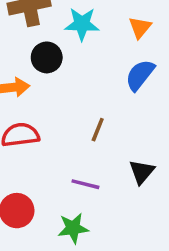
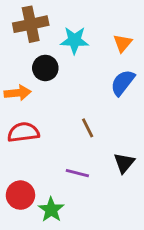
brown line: (98, 130) -> (88, 128), turned -48
green star: (73, 228) -> (51, 210), moved, turned -30

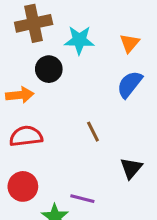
purple line: (77, 173) -> (82, 199), moved
red circle: (20, 195) -> (23, 186), moved

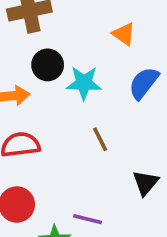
cyan star: (79, 40) -> (84, 83), moved
orange triangle: (130, 43) -> (124, 34), moved, turned -35

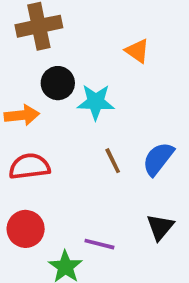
blue semicircle: (144, 83) -> (158, 159), moved
black triangle: (146, 183) -> (160, 227), moved

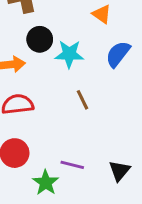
blue semicircle: (158, 159) -> (118, 54), moved
black triangle: (160, 227) -> (119, 171), moved

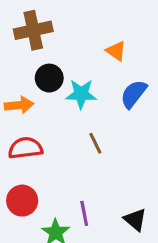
purple line: (72, 165) -> (84, 213), turned 65
black triangle: (119, 171) -> (135, 220), turned -30

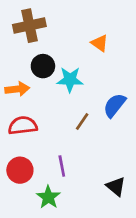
blue semicircle: (134, 94) -> (115, 105), moved
brown line: (95, 143) -> (82, 121), turned 60
purple line: (84, 213) -> (62, 166), moved

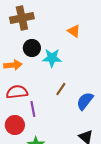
blue semicircle: (115, 105) -> (85, 101), moved
purple line: (62, 166) -> (33, 109), moved

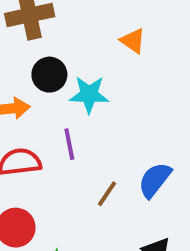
brown line: (61, 89) -> (107, 194), moved
purple line: (33, 109) -> (69, 144), moved

